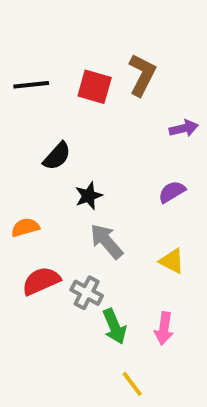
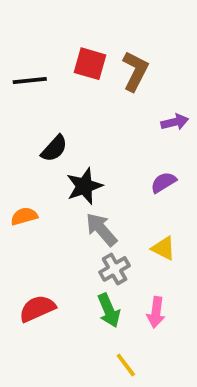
red square: (95, 87) -> (90, 64), moved
black star: (89, 196) -> (84, 186), size x1.4
red semicircle: (41, 281) -> (37, 309), moved
gray cross: (87, 293) -> (115, 269), moved, turned 32

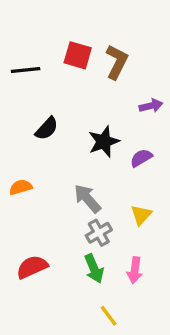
black star: (84, 186) -> (104, 142), moved
yellow triangle: (163, 248) -> (141, 215), turned 45

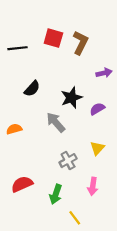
gray arrow: (87, 199) -> (56, 122), moved
green arrow: (94, 269) -> (56, 194), moved, turned 42

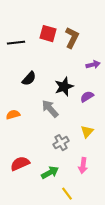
green arrow: (56, 194) -> (50, 173), turned -138

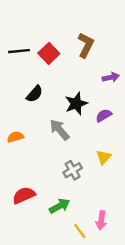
red square: (48, 34) -> (49, 53), moved, turned 30
pink arrow: (83, 166) -> (101, 220), moved

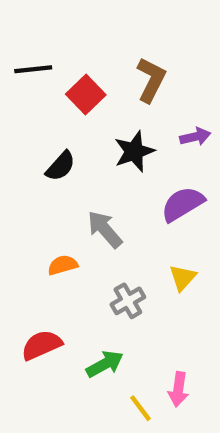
black line: (19, 51) -> (33, 69), moved
black star: (76, 104) -> (134, 151), moved
purple semicircle: (104, 115) -> (183, 204), size x1.5
orange semicircle: (15, 137) -> (63, 265), moved

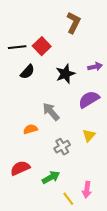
black line: (33, 69) -> (17, 47), moved
brown L-shape: (151, 80) -> (73, 23), moved
black semicircle: (61, 166) -> (27, 72), moved

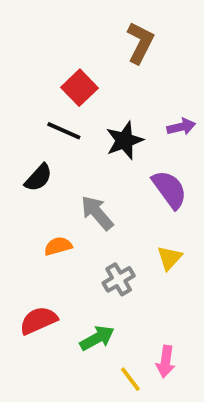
black line: (17, 47) -> (64, 131), moved, turned 30
black semicircle: (27, 72) -> (38, 178), moved
purple semicircle: (89, 99) -> (169, 189), turned 85

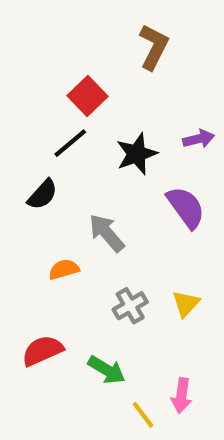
black line: (64, 131) -> (70, 143), turned -64
yellow triangle: (169, 258) -> (186, 304), moved
green arrow: (97, 338) -> (107, 370), turned 60

